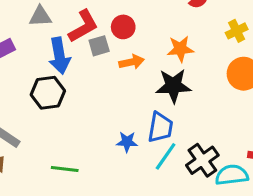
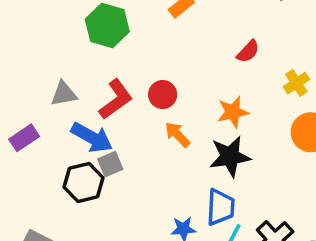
gray square: (99, 46) -> (110, 164), moved
blue arrow: (59, 56) -> (92, 137), turned -44
orange arrow: (132, 62) -> (177, 135), turned -115

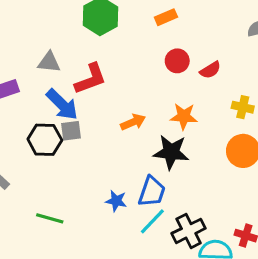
yellow cross: (296, 83) -> (243, 107), turned 30
red circle: (163, 95) -> (177, 61), moved
orange arrow: (177, 135) -> (133, 122), turned 95

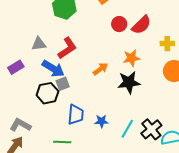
red semicircle: (210, 70) -> (141, 25), size x1.5
blue trapezoid: (152, 192) -> (76, 115), moved

